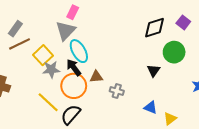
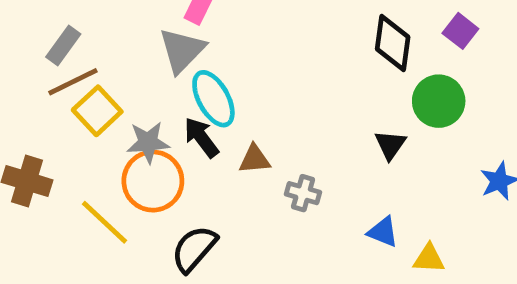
black diamond: (155, 28) -> (393, 43), turned -65
yellow square: (43, 55) -> (97, 111), moved
orange circle: (74, 86) -> (153, 181), moved
yellow line: (48, 102) -> (104, 222), moved
yellow triangle: (170, 119) -> (429, 259), turned 40

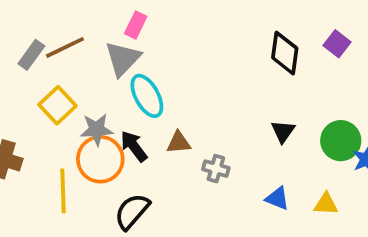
brown line: (73, 82) -> (65, 47), moved
green circle: (439, 101) -> (341, 141), moved
black arrow: (201, 137) -> (134, 146), moved
yellow line: (104, 222) -> (63, 191), turned 45
yellow triangle: (429, 259) -> (326, 204), moved

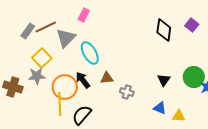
gray triangle: (123, 59) -> (66, 38), moved
gray star: (97, 129) -> (37, 76), moved
black triangle: (283, 131) -> (164, 80), moved
yellow line: (63, 191) -> (60, 104), moved
yellow triangle: (326, 204) -> (179, 116), moved

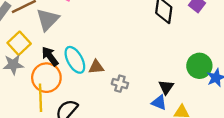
cyan ellipse: (90, 53) -> (75, 60), moved
black arrow: (83, 80) -> (50, 56), moved
black triangle: (164, 80) -> (166, 87), moved

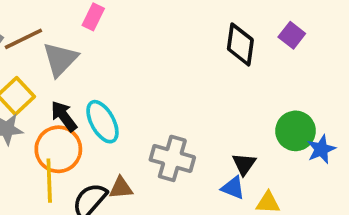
brown triangle: (96, 67) -> (121, 188), moved
gray cross: (120, 84) -> (172, 158), size x1.6

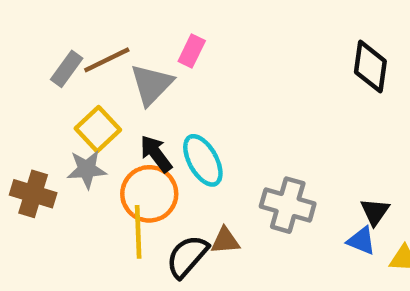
pink rectangle: (93, 17) -> (192, 51), moved

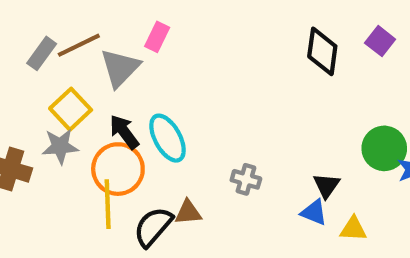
gray cross: (288, 205) -> (246, 179), size x0.6

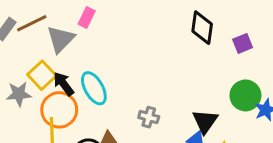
purple square: (380, 41) -> (243, 43), moved, turned 30
yellow square: (71, 109) -> (42, 75), moved
black triangle: (326, 186) -> (205, 121), size x1.4

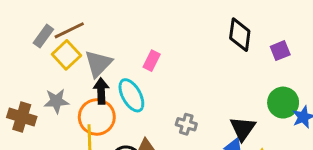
pink rectangle: (87, 17) -> (152, 61), moved
gray triangle: (61, 39) -> (98, 64), moved
yellow square: (42, 75) -> (66, 55), moved
black arrow: (64, 84) -> (101, 91), turned 35

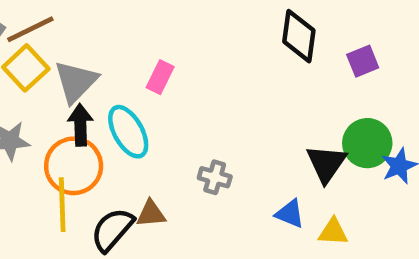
black triangle: (243, 129) -> (326, 164), moved

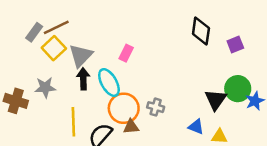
orange circle: (74, 166) -> (124, 108), moved
brown triangle: (151, 214) -> (131, 127), moved

